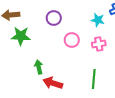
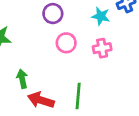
purple circle: (54, 18) -> (53, 14), moved
green line: (94, 79) -> (78, 96), moved

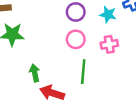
purple circle: (53, 14) -> (76, 12), moved
green line: (78, 96) -> (83, 72), moved

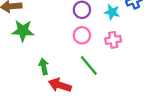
green line: (83, 72) -> (89, 65), turned -45

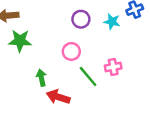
pink circle: (82, 35) -> (71, 51), moved
pink cross: (113, 40) -> (113, 67), moved

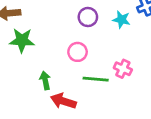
pink cross: (113, 67) -> (123, 69), turned 35
green line: (88, 77) -> (96, 79), turned -45

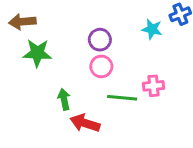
purple circle: (88, 17) -> (100, 40), moved
pink cross: (123, 69) -> (154, 86), turned -30

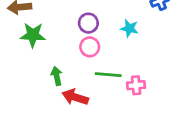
cyan star: (152, 29) -> (129, 28), moved
pink cross: (154, 86) -> (136, 85), moved

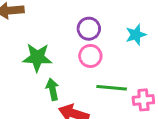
cyan star: (129, 28) -> (136, 35), turned -30
green star: (33, 35) -> (37, 57), moved

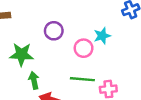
purple circle: (89, 29) -> (54, 31), moved
pink circle: (90, 56) -> (84, 48), moved

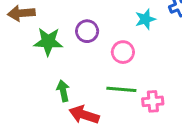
cyan star: (102, 36) -> (145, 19), moved
green star: (22, 54) -> (48, 42), moved

